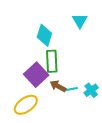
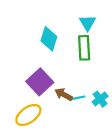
green rectangle: (52, 61) -> (84, 48), moved

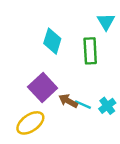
cyan triangle: (88, 23) -> (106, 22), moved
cyan line: (77, 98) -> (83, 105), turned 35

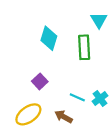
purple square: (43, 88) -> (40, 81), size x0.6
brown arrow: (68, 101) -> (64, 117), moved

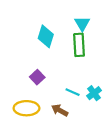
cyan triangle: (99, 20) -> (82, 24), moved
yellow ellipse: (28, 114) -> (26, 108), turned 35

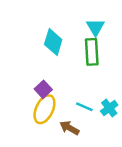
yellow ellipse: (26, 108) -> (44, 109), moved, turned -65

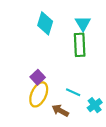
cyan diamond: (53, 42) -> (45, 23), moved
cyan cross: (109, 108) -> (95, 105), moved

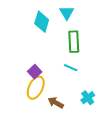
cyan triangle: (83, 23) -> (67, 13), moved
cyan line: (73, 92) -> (71, 68), moved

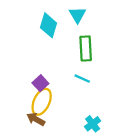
cyan cross: (88, 98) -> (93, 124), moved
brown arrow: (56, 103) -> (36, 119), moved

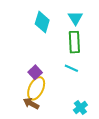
cyan triangle: (78, 15) -> (75, 18), moved

